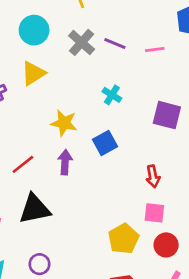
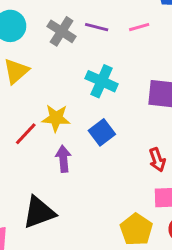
cyan cross: (112, 95) -> (102, 81), size x1.5
red line: (23, 164) -> (26, 134), moved

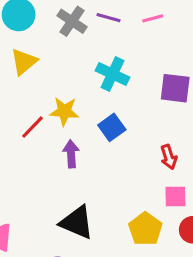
black triangle: (39, 212) -> (77, 222), moved, turned 42

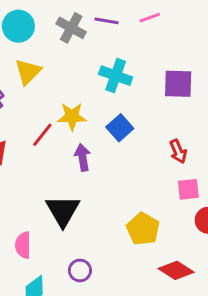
black triangle: (77, 222) -> (63, 211), moved, turned 42
yellow pentagon: (145, 229) -> (143, 229), moved

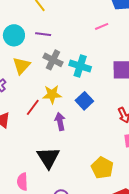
purple line: (107, 21) -> (43, 34), moved
gray cross: (71, 28) -> (53, 60), moved

